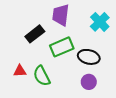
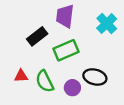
black ellipse: (89, 57) -> (95, 77), moved
purple circle: (89, 82) -> (72, 88), moved

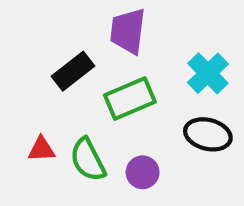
cyan cross: (107, 24) -> (208, 73), moved
black ellipse: (95, 77) -> (208, 134), moved

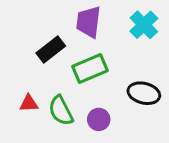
cyan cross: (208, 73) -> (144, 25), moved

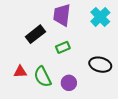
green rectangle: (90, 68) -> (63, 47), size x0.6

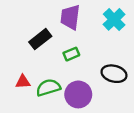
green semicircle: (43, 77) -> (48, 88), turned 100
purple circle: (69, 83) -> (78, 94), size x1.5

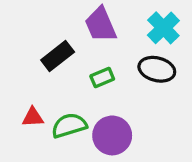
purple trapezoid: (70, 17) -> (101, 25), turned -30
black ellipse: (114, 74) -> (157, 69), moved

